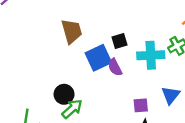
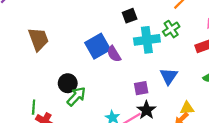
brown trapezoid: (72, 31) -> (38, 39), moved
black square: (119, 41) -> (130, 16), moved

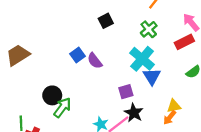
brown trapezoid: (38, 39) -> (18, 55), turned -95
cyan cross: (147, 40) -> (142, 59), moved, turned -35
blue square: (98, 46) -> (78, 55), size x0.6

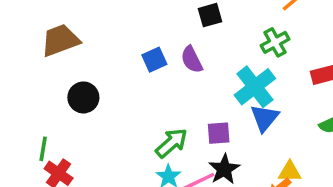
purple semicircle: (95, 61) -> (192, 60), moved
black circle: (52, 95) -> (83, 97), moved
green arrow: (62, 108) -> (172, 143), moved

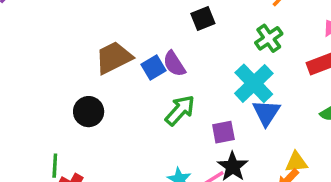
brown trapezoid: (60, 40) -> (114, 58), moved
purple semicircle: (192, 60) -> (174, 64), moved
green arrow: (172, 143) -> (180, 110), moved

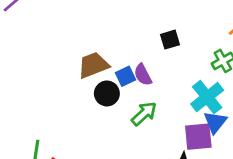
black circle: (89, 112) -> (107, 93), moved
purple square: (223, 132) -> (198, 137), moved, size x1.5

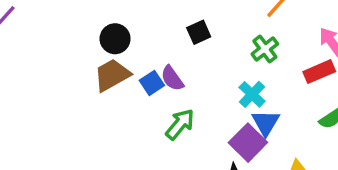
black circle: (107, 93) -> (115, 39), moved
cyan cross: (207, 97) -> (252, 94), size x0.7
purple square: (198, 137) -> (248, 143), turned -32

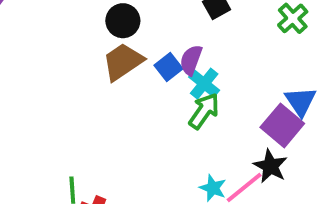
purple semicircle: (172, 78) -> (191, 60), turned 60
cyan cross: (252, 94) -> (204, 84), moved

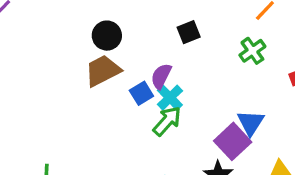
blue square: (169, 67) -> (141, 93), moved

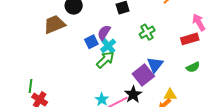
green cross: (252, 51) -> (147, 32), moved
brown trapezoid: (103, 71) -> (54, 24), moved

